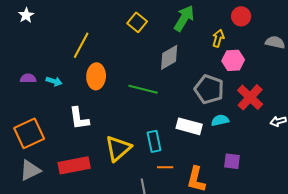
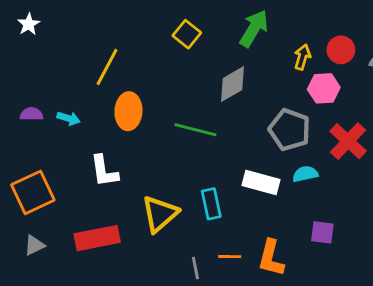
red circle: (241, 16) -> (341, 50), moved
orange line: (165, 167) -> (230, 257), moved
gray triangle: (30, 170) -> (34, 245), size x0.7

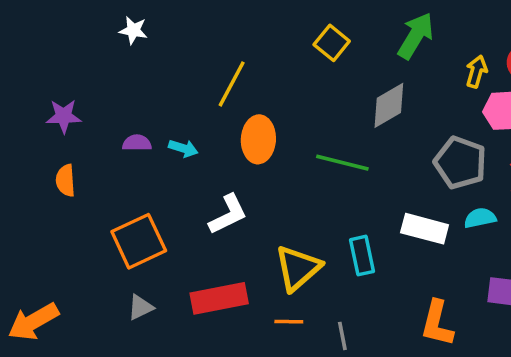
white star: (29, 24) -> (133, 30), turned -30
white L-shape: (104, 171) -> (228, 214), turned -108
orange line: (230, 257) -> (289, 322), moved

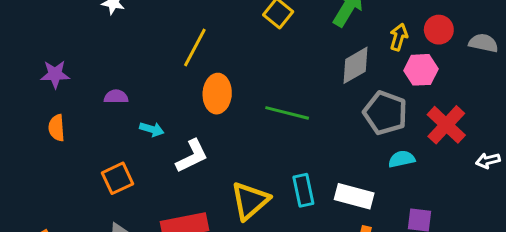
gray diamond: (389, 105) -> (356, 65), moved
cyan arrow: (183, 148) -> (152, 129), moved
white rectangle: (425, 229) -> (354, 196), moved
orange square: (139, 241) -> (118, 178), size x0.7

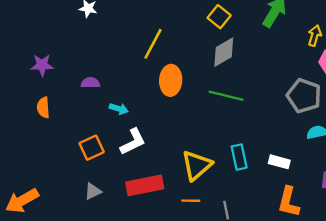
gray diamond: (356, 65) -> (224, 52), moved
white L-shape: (192, 156) -> (133, 142), moved
white rectangle: (354, 196) -> (279, 162), size x0.7

